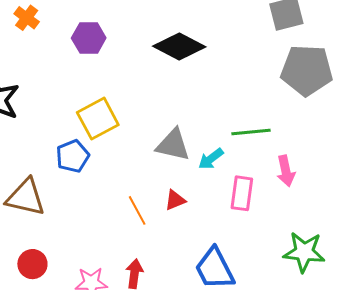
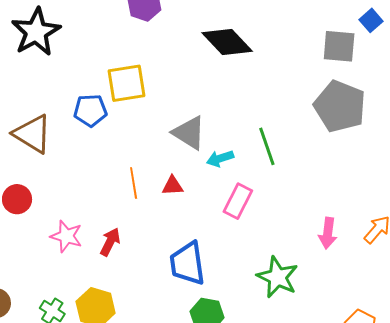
green line: (251, 132) -> (267, 146), turned 57
pink arrow: (286, 171) -> (328, 233), moved

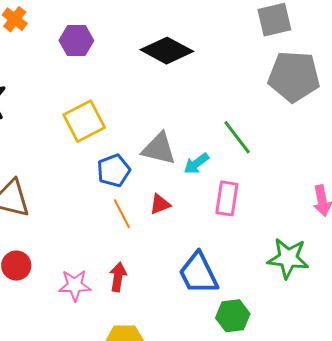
blue pentagon: (90, 110) -> (114, 170), moved

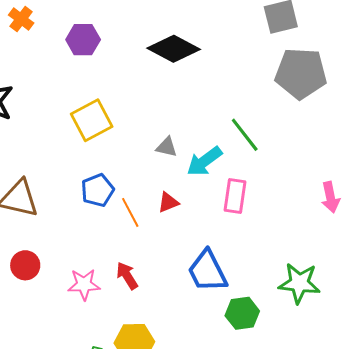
gray triangle: (159, 149) -> (167, 147), size x0.6
cyan arrow: (196, 163) -> (204, 161), size x1.4
blue pentagon: (114, 170) -> (97, 190), moved
green star: (288, 258) -> (299, 283), moved
red arrow: (118, 277) -> (127, 276), turned -40

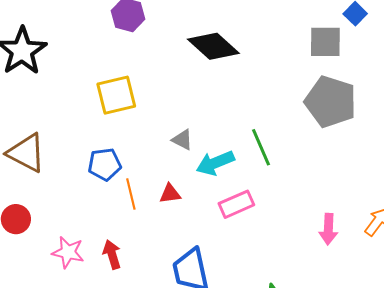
pink rectangle: (235, 196) -> (236, 204), turned 44

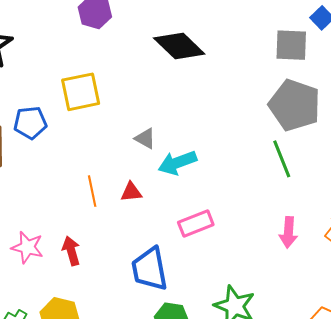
green line: (261, 147) -> (282, 159), moved
blue pentagon: (105, 164) -> (30, 123), moved
pink rectangle: (236, 204) -> (196, 223), moved

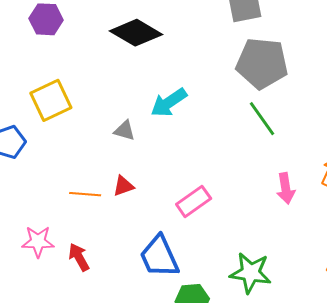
cyan arrow: (177, 163) -> (169, 103), moved
orange line: (92, 191) -> (85, 194), turned -60
pink star: (27, 247) -> (38, 242), moved

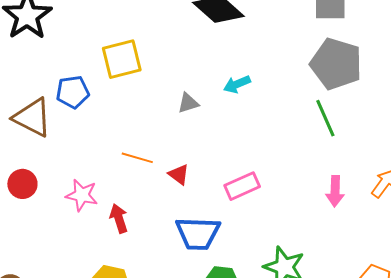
cyan arrow: (169, 103) -> (237, 84), size x0.7
gray triangle: (124, 131) -> (188, 103), turned -45
red triangle: (123, 186) -> (179, 175), moved, turned 45
blue trapezoid: (159, 256) -> (198, 233), turned -75

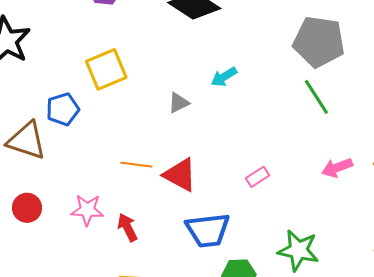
red triangle: (179, 175) -> (180, 175), size x1.6
pink rectangle: (242, 186) -> (257, 177), moved, size x0.7
pink arrow: (335, 191) -> (337, 168), turned 76

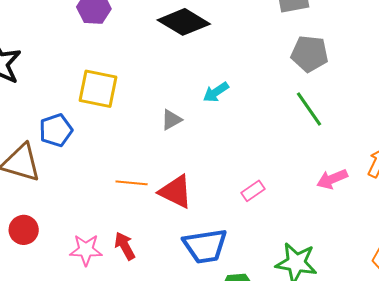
gray pentagon: (319, 42) -> (310, 54), size x0.7
yellow square: (106, 69) -> (98, 89), turned 36
pink star: (87, 210) -> (86, 250), moved

